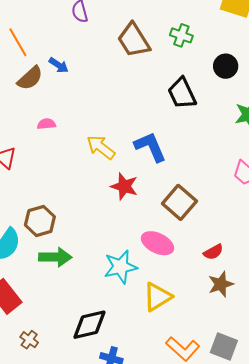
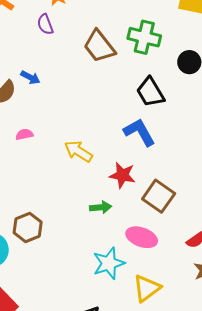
green cross: (181, 35) -> (144, 37), size x1.5
blue L-shape: (150, 147) -> (139, 132), moved
red star: (124, 186) -> (122, 175), moved
green arrow: (55, 257) -> (101, 207), moved, size x0.7

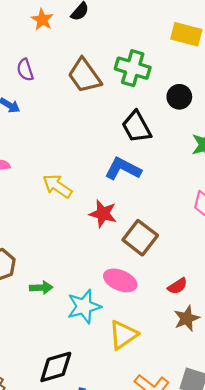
purple semicircle: (45, 24) -> (25, 70), moved
blue L-shape: (139, 132) -> (123, 169), turned -36
green arrow: (101, 207) -> (41, 288), moved

